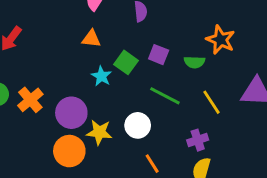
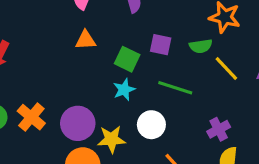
cyan star: (101, 76) -> (124, 90), moved, turned 30
yellow line: (212, 102) -> (226, 68), moved

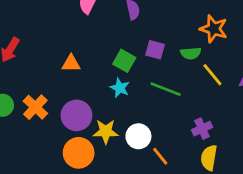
orange triangle: (85, 40) -> (71, 63), moved
cyan star: (124, 90) -> (120, 88), turned -30
white circle: (151, 125) -> (138, 136), moved

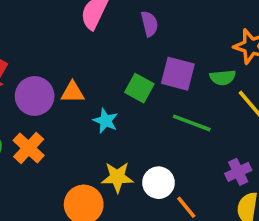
purple square: (155, 50) -> (178, 74), size x1.4
cyan star: (120, 88) -> (105, 121), moved
purple circle: (76, 115) -> (35, 96), moved

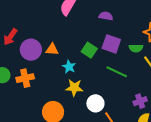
purple semicircle: (149, 24) -> (106, 16), moved, turned -72
orange cross: (29, 148) -> (25, 78), turned 30
yellow star: (117, 177) -> (74, 88), moved

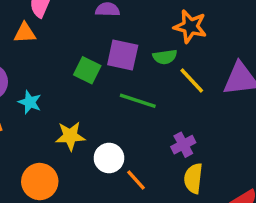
orange triangle: (52, 49) -> (25, 33), moved
cyan star: (69, 67) -> (30, 102), moved

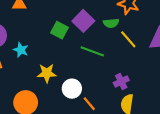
purple square: (123, 55) -> (83, 21), turned 30

